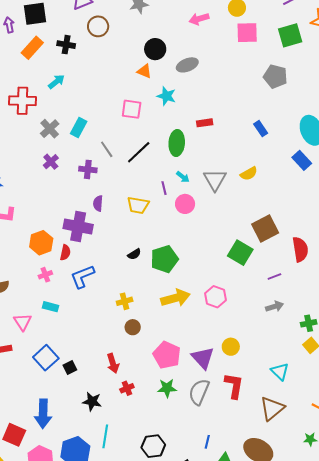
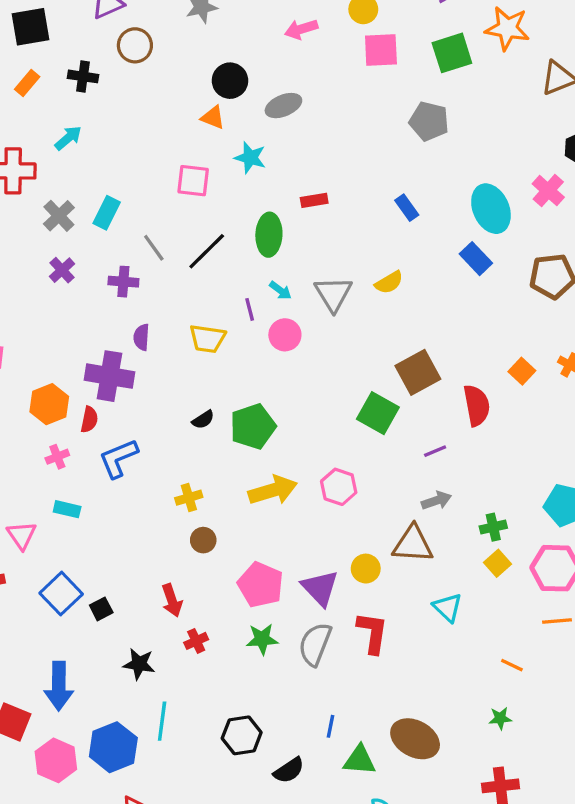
orange rectangle: (32, 48) -> (27, 83), size x0.7
brown triangle: (272, 408) -> (413, 544), moved, turned 44

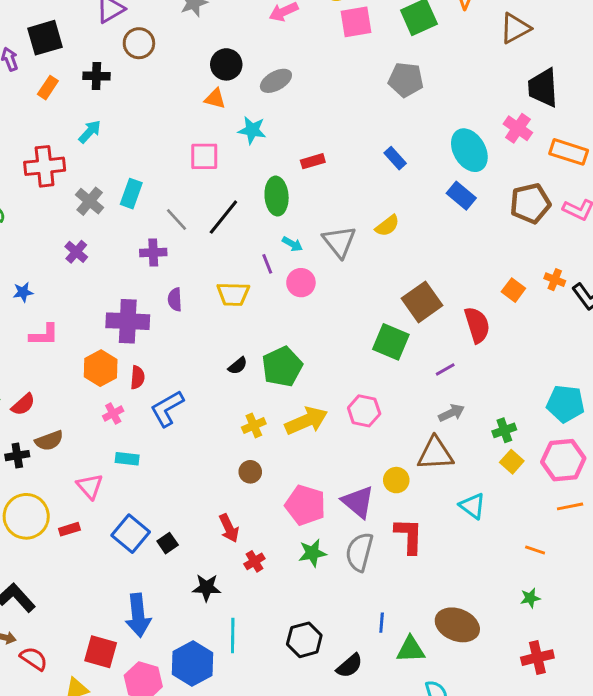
purple cross: (62, 270) -> (76, 252), moved
purple cross: (110, 376) -> (128, 321), moved
yellow cross: (189, 498) -> (254, 425), moved

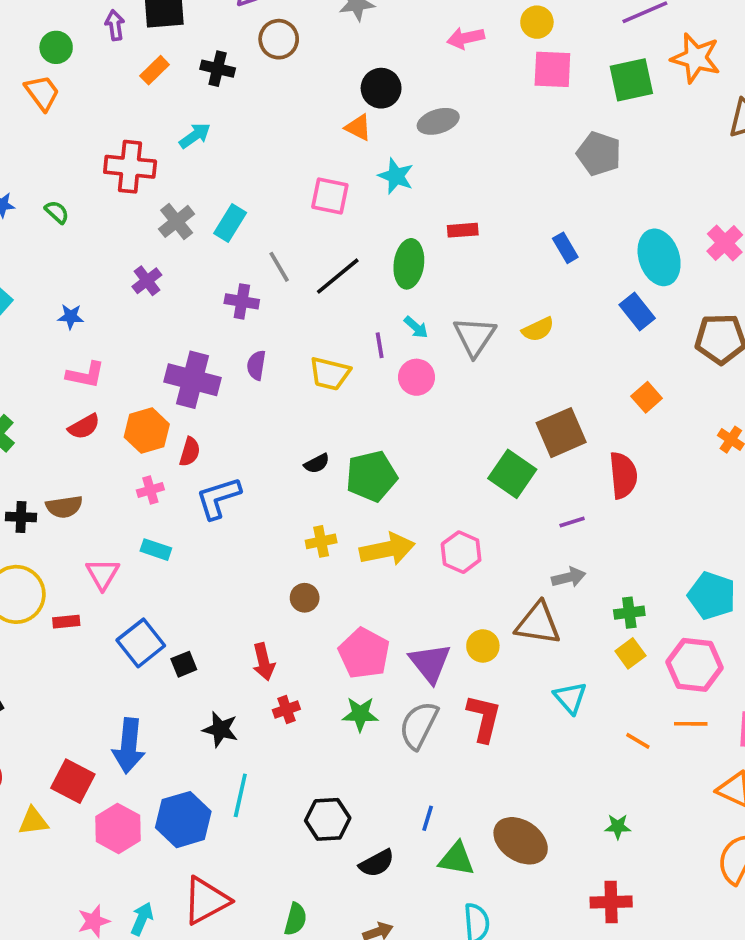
orange square: (513, 290) -> (647, 397), moved
red semicircle: (23, 404) -> (84, 427), moved
orange line: (535, 550) -> (638, 741), moved

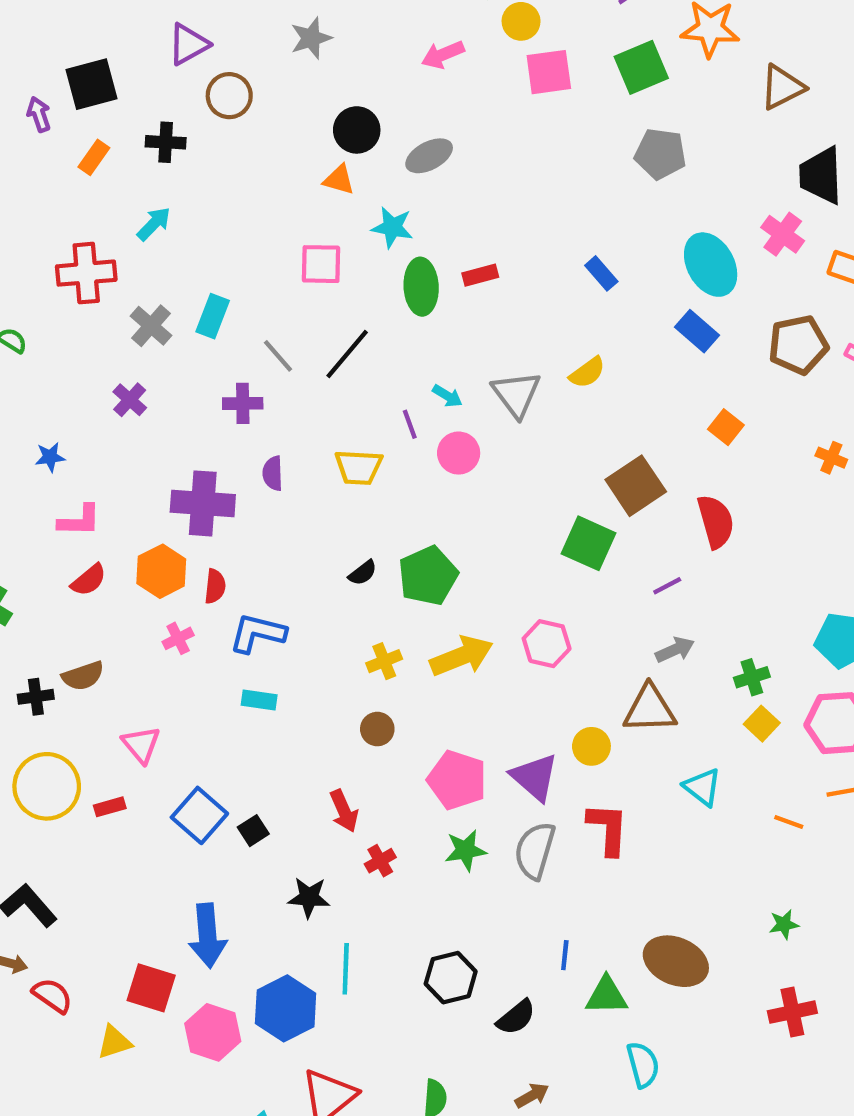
gray pentagon: (599, 154) -> (660, 154), moved
green ellipse: (409, 264) -> (421, 287), moved
blue L-shape: (218, 498) -> (257, 633), turned 42
cyan rectangle: (156, 550) -> (259, 700), moved

